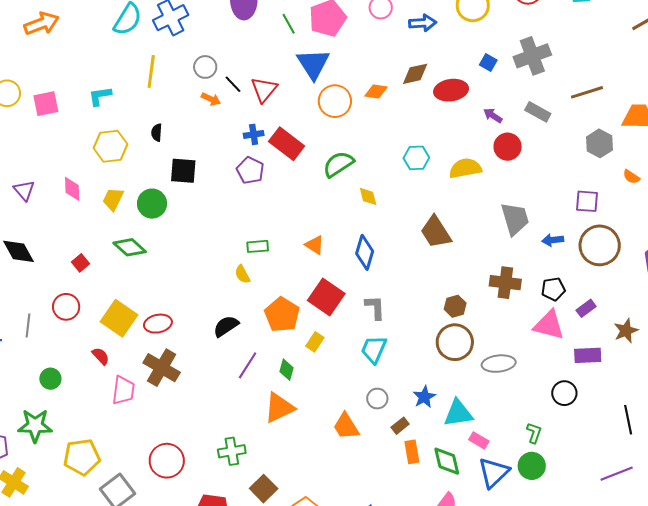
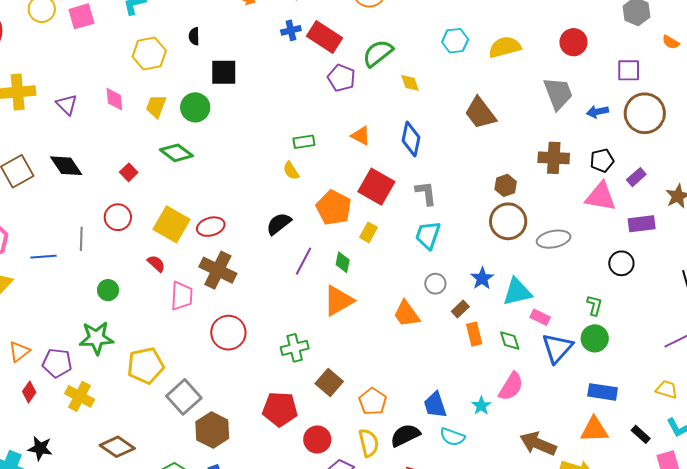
red circle: (508, 147) -> (573, 42), moved
purple pentagon: (250, 170) -> (341, 78), moved
red circle: (167, 461) -> (228, 333), moved
green diamond: (447, 461) -> (510, 341), size x0.7

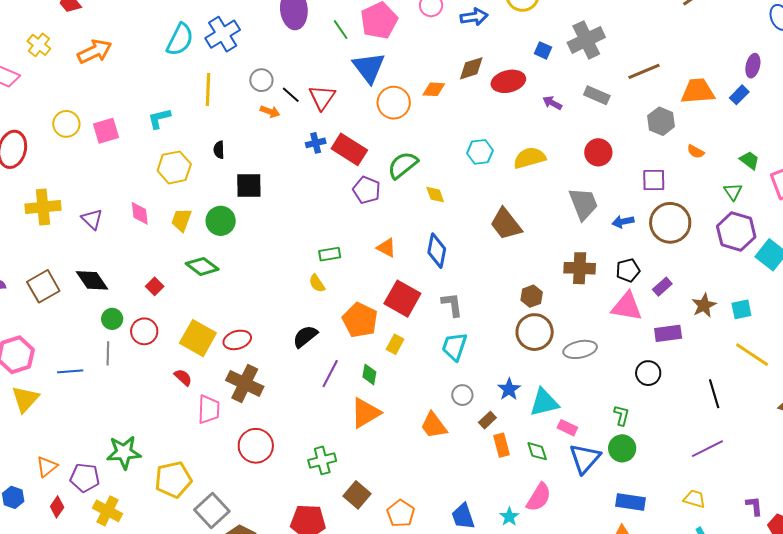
green circle: (108, 290) -> (112, 319), moved

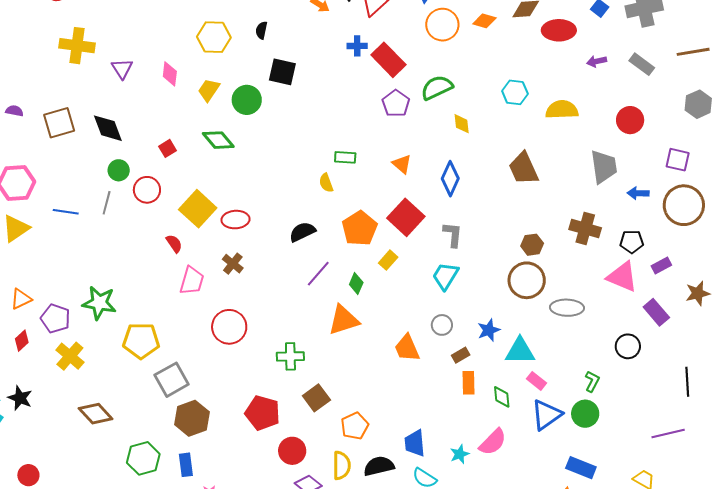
purple arrow: (552, 103) -> (597, 61), turned -54
purple rectangle: (668, 333) -> (656, 312), turned 44
brown cross: (245, 383) -> (233, 264), size x0.6

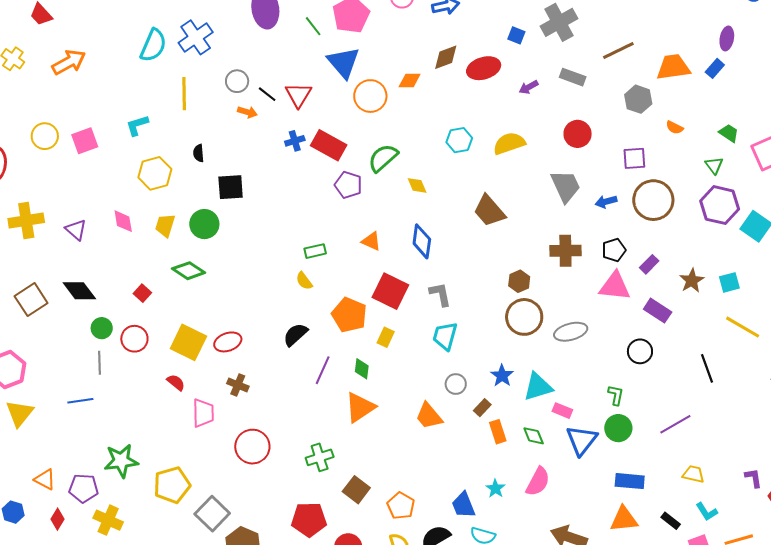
blue line: (66, 212) -> (80, 401), moved
orange triangle: (21, 299) -> (45, 479), turned -50
purple line: (668, 433) -> (675, 424), moved
cyan star: (460, 454) -> (495, 489), moved

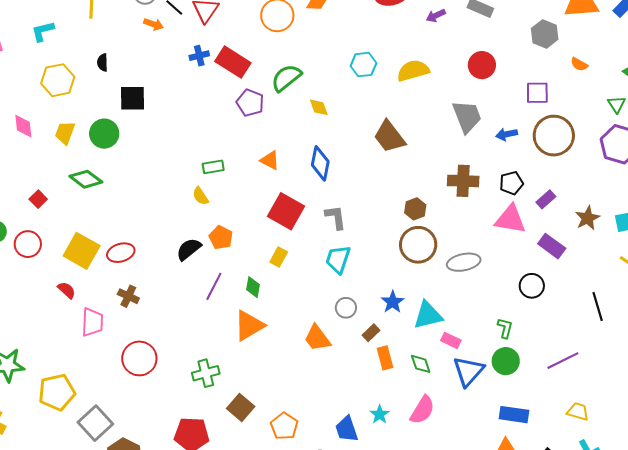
orange pentagon: (349, 315) -> (221, 238), moved, size x0.7

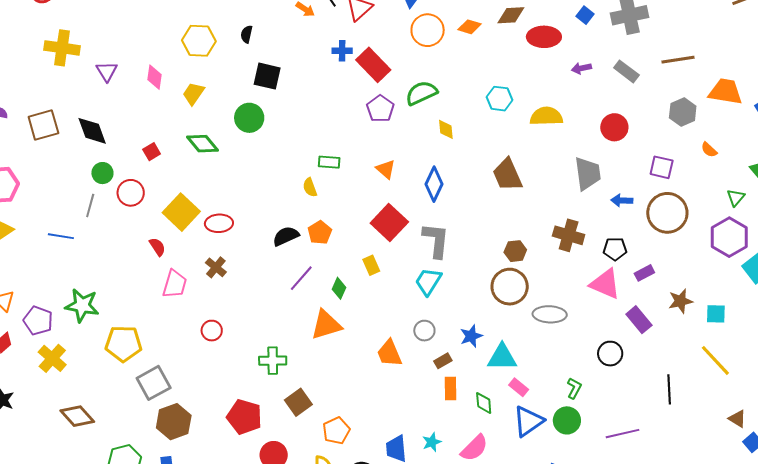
green circle: (104, 134) -> (249, 118), moved
gray L-shape: (336, 217) -> (436, 240), size x1.4
yellow rectangle: (279, 257) -> (371, 265), turned -66
red circle: (139, 358) -> (212, 331), size x0.6

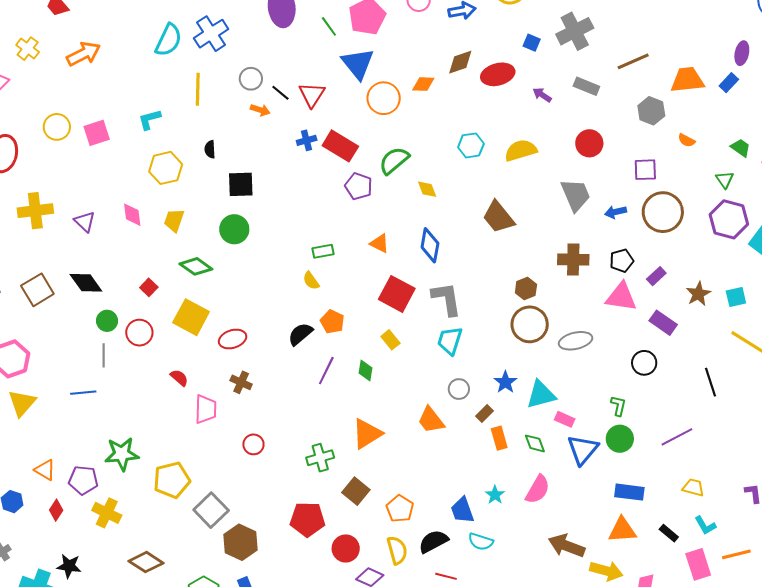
purple arrow: (581, 68) -> (542, 95), turned 60
yellow square: (181, 212) -> (191, 317), moved
orange triangle: (326, 325) -> (367, 434), moved

